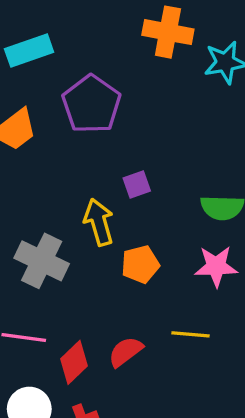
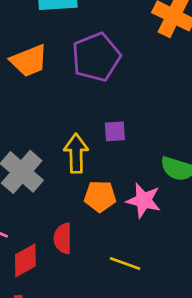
pink star: (216, 266) -> (144, 200), moved
red semicircle: (126, 352) -> (63, 238), moved, turned -68

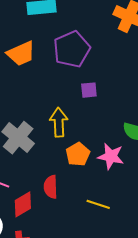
purple square: (115, 131) -> (89, 90), moved
orange pentagon: (100, 196) -> (78, 154), turned -30

